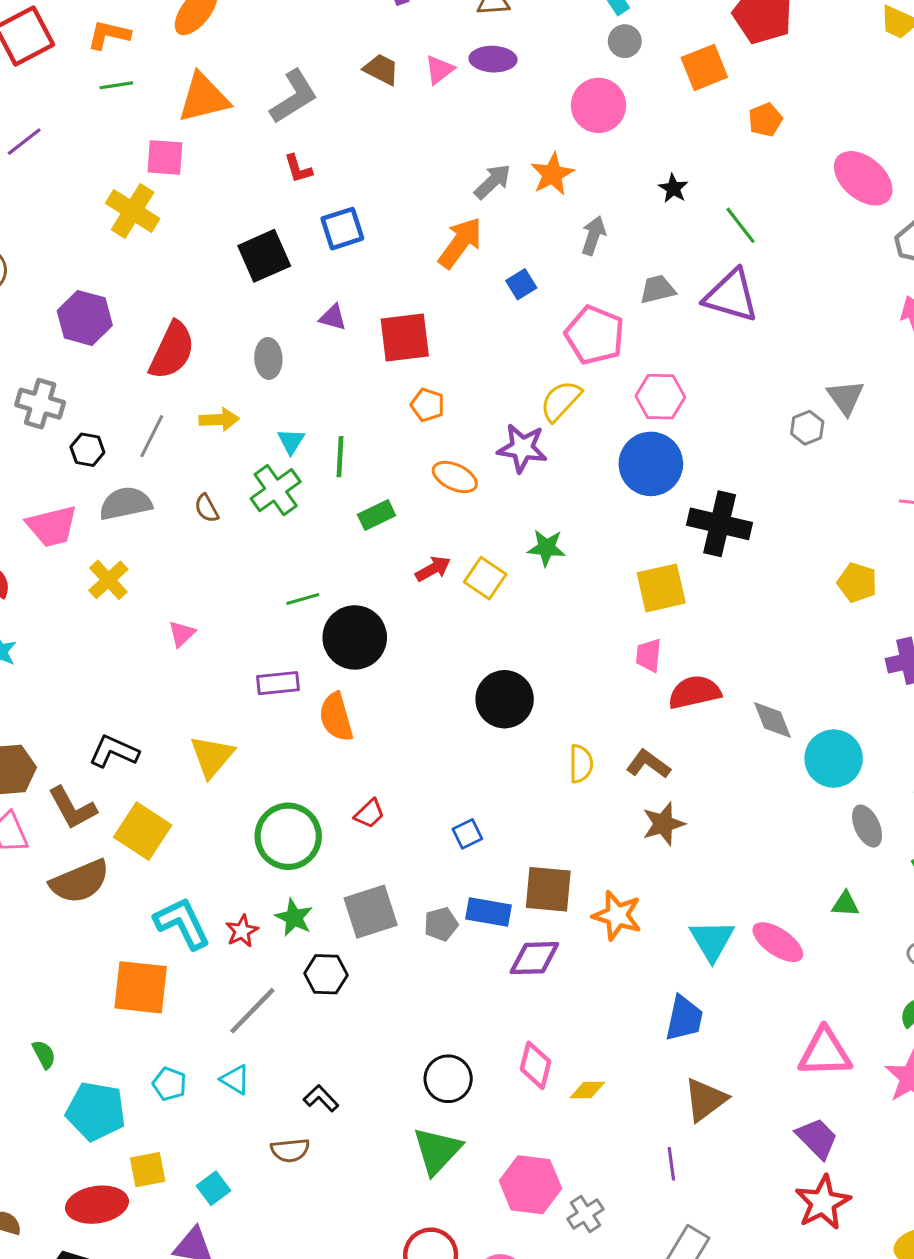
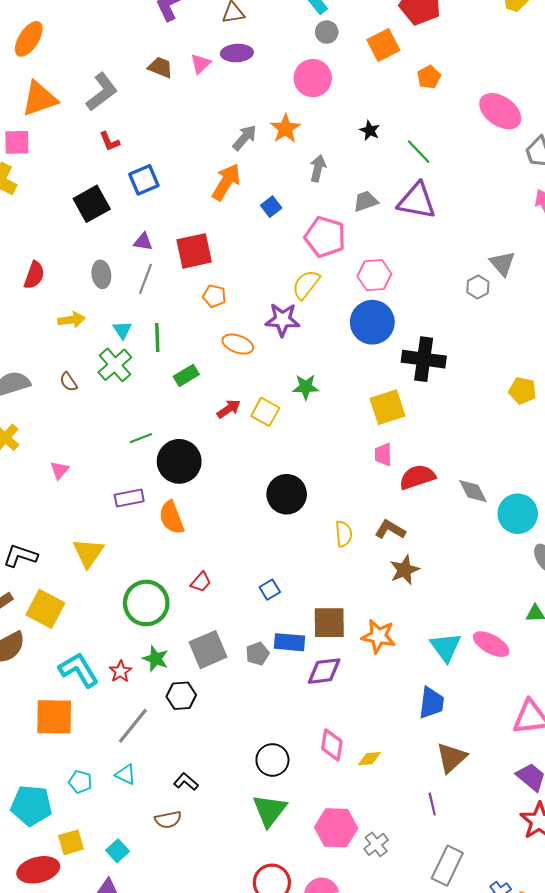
red semicircle: (172, 350) -> (34, 275), size x0.7
gray line: (152, 436) -> (145, 279), moved

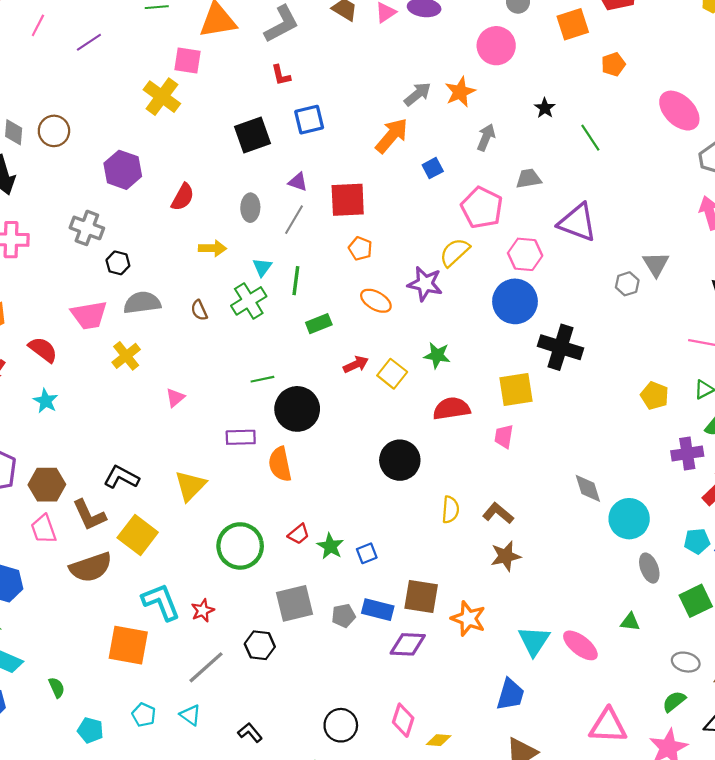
purple triangle: (417, 201) -> (577, 222), moved
red semicircle: (417, 477) -> (452, 409), moved
green star: (156, 659) -> (330, 546), moved
cyan pentagon: (31, 805) -> (90, 730), size x0.6

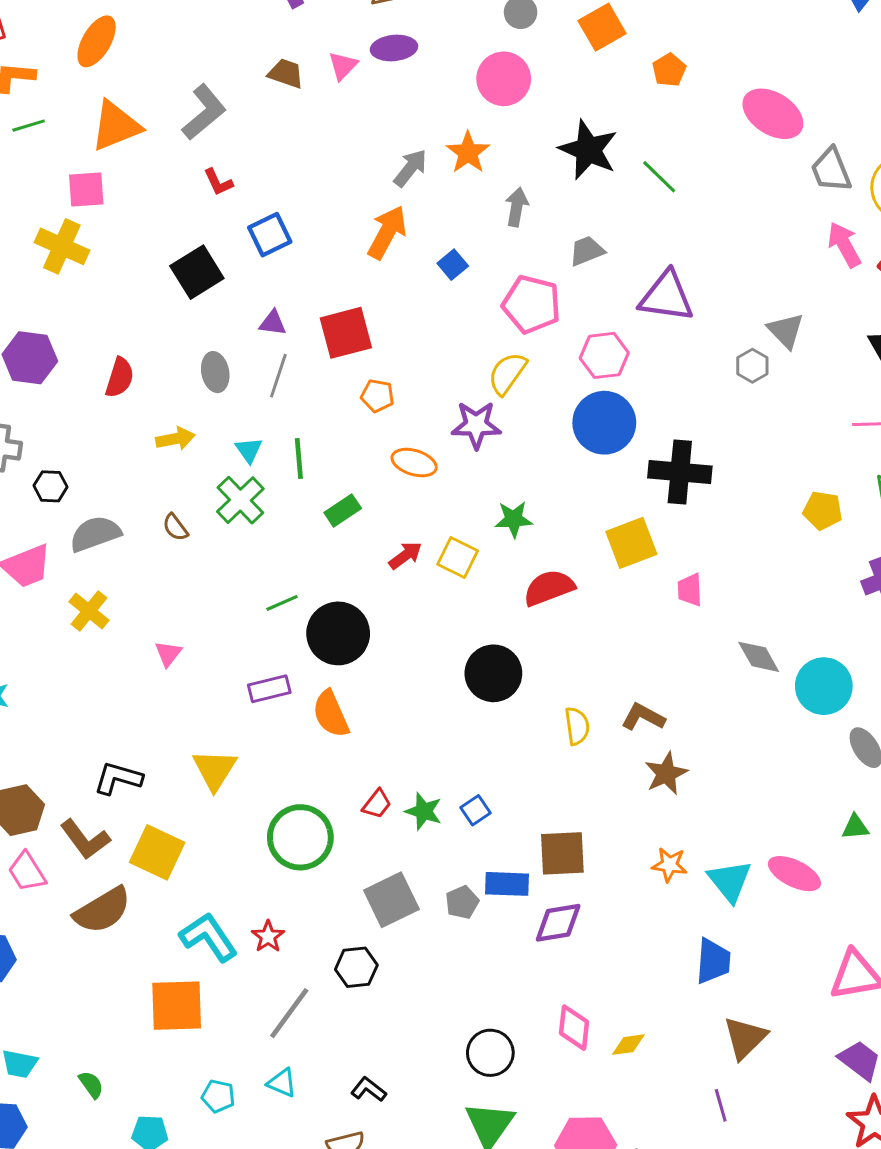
black star: (545, 108) -> (588, 150), size x2.0
pink trapezoid: (504, 436) -> (690, 590), moved
orange star: (468, 619) -> (669, 865), moved, size x0.7

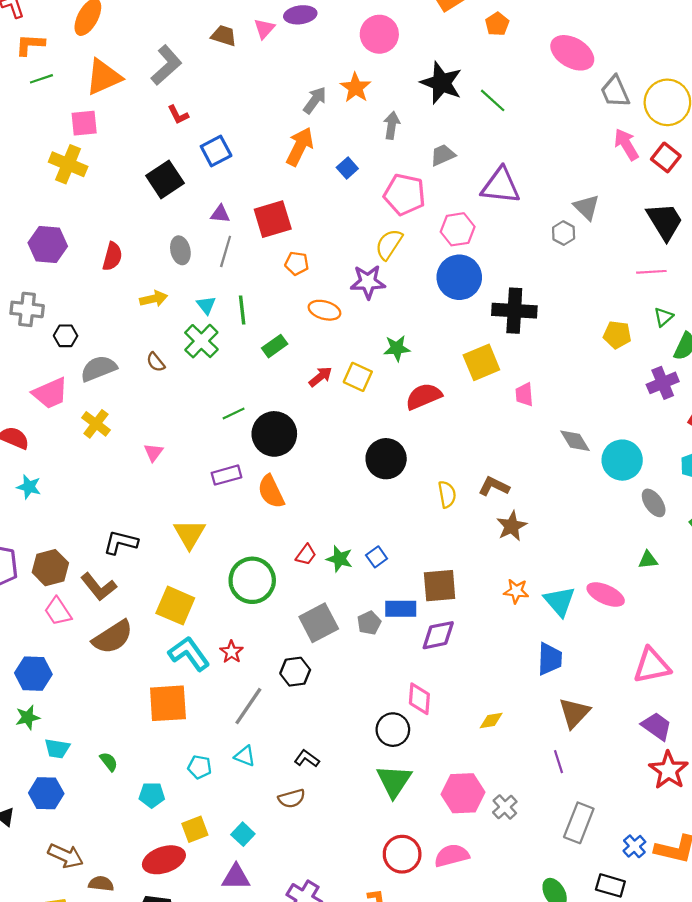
yellow square: (157, 852) -> (175, 606), moved
pink diamond: (574, 1028) -> (419, 699), moved

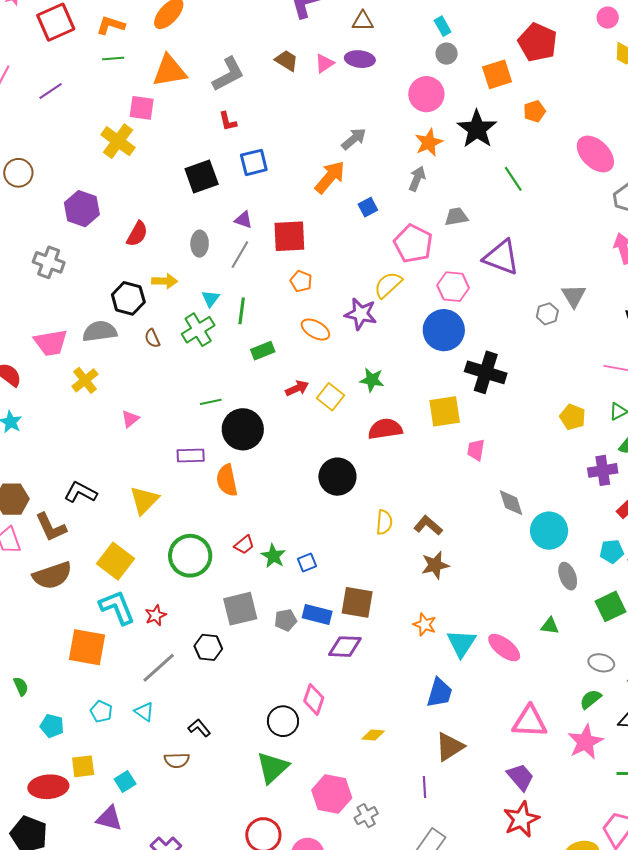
black star: (441, 83) -> (477, 129), moved
orange star: (356, 88) -> (429, 142), moved
black hexagon: (66, 336) -> (128, 298), moved, size x1.5

